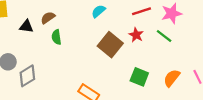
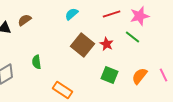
red star: (136, 35) -> (107, 44), moved
green semicircle: (56, 37) -> (37, 62), moved

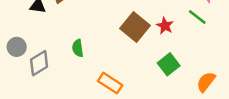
green square: (110, 75) -> (169, 64), turned 30
orange semicircle: (140, 76) -> (206, 82), moved

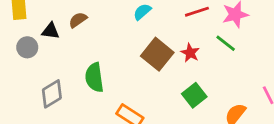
gray circle: (17, 47) -> (27, 47), moved
green semicircle: (78, 48) -> (94, 77), size x1.5

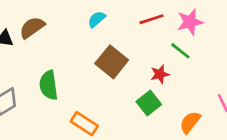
brown semicircle: (78, 20) -> (32, 27), size x1.4
red star: (190, 53) -> (160, 74), moved, turned 30

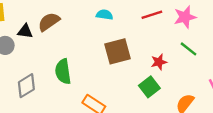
cyan semicircle: (97, 19) -> (104, 15), turned 49
green line: (180, 51) -> (188, 49), moved
brown square: (112, 62) -> (117, 51), turned 36

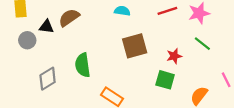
green square: (149, 87) -> (165, 80), turned -36

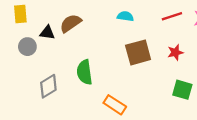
red star: (174, 56) -> (175, 52), moved
green square: (165, 80) -> (182, 90), moved

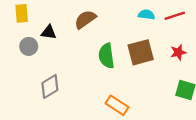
cyan semicircle: (125, 16) -> (146, 15), moved
brown semicircle: (71, 23) -> (85, 19), moved
green semicircle: (85, 72) -> (106, 56), moved

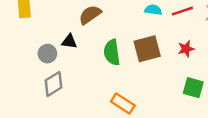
black triangle: (49, 32) -> (69, 41), moved
gray circle: (29, 46) -> (47, 54), moved

